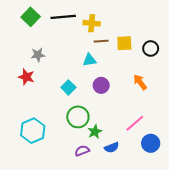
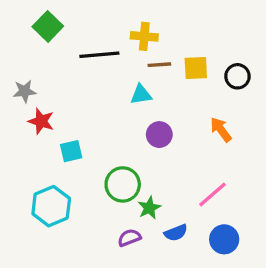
black line: (63, 17) -> (99, 55), moved
gray star: (38, 55) -> (25, 91), moved
cyan square: (68, 87) -> (71, 151), moved, turned 32
blue circle: (151, 143) -> (224, 239), moved

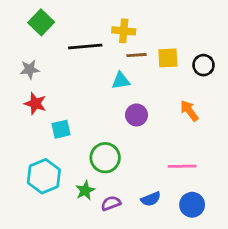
gray star: (25, 91) -> (30, 69), moved
pink line: (213, 194) -> (182, 166), turned 40
green star: (149, 208) -> (85, 190), moved

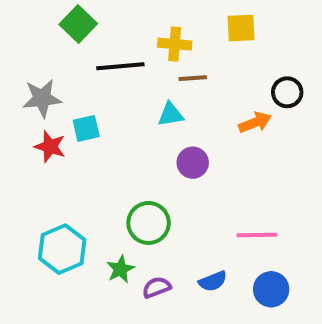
green square: (41, 22) -> (78, 24), moved
yellow square: (168, 58) -> (241, 28), moved
gray star: (30, 69) -> (42, 98), size x1.4
orange arrow: (189, 111) -> (255, 122), moved, turned 105
cyan square: (61, 129) -> (86, 128), moved

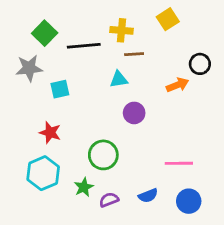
green square: (78, 24) -> (45, 33), moved
yellow square: (241, 28) -> (168, 19), turned -30
red star: (50, 147) -> (50, 133), moved

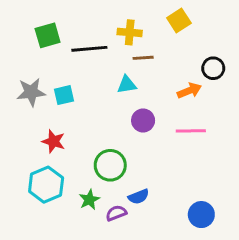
green square: (45, 33) -> (48, 35), turned 30
gray star: (29, 68) -> (31, 92), moved
pink line: (179, 163) -> (191, 131), moved
blue semicircle: (148, 196) -> (139, 197), moved

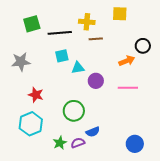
yellow square: (179, 20) -> (120, 14), turned 35
cyan triangle: (127, 85) -> (78, 68), moved
cyan square: (64, 95) -> (62, 56), moved
green star: (89, 200) -> (60, 143), moved

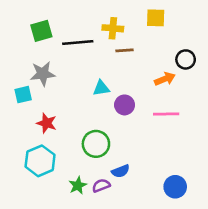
cyan square: (62, 56) -> (23, 95), moved
gray star: (21, 62) -> (43, 74), moved

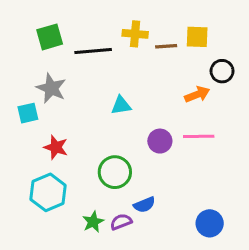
yellow square: (156, 18) -> (197, 37), moved
brown line: (125, 50) -> (166, 46), moved
gray star: (43, 74) -> (51, 88), turned 30
purple circle: (125, 105) -> (160, 141), moved

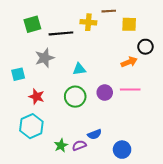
brown line: (166, 46) -> (109, 11), moved
gray star: (51, 88) -> (45, 58), moved, turned 30
green circle: (115, 172) -> (75, 97), moved
blue circle: (210, 223) -> (122, 150), moved

